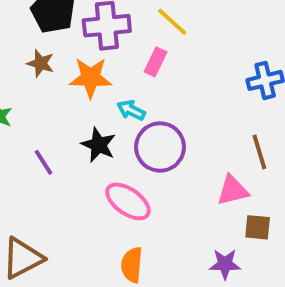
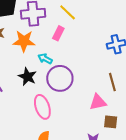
pink ellipse: (128, 201) -> (42, 107), turned 35

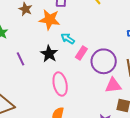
pink rectangle: (58, 33) -> (81, 53), moved
purple circle: (60, 78) -> (104, 61), moved

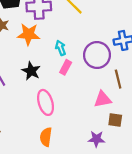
cyan arrow: (68, 39) -> (61, 48), moved, turned 40
purple circle: (104, 61) -> (97, 55), moved

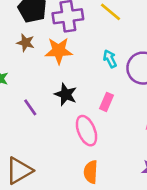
cyan arrow: (61, 48) -> (110, 59), moved
pink rectangle: (66, 67) -> (107, 102), moved

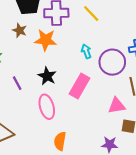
pink rectangle: (107, 102) -> (79, 86), size x1.6
pink ellipse: (86, 131) -> (47, 107), moved

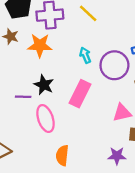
purple line: (17, 83) -> (23, 97), moved, turned -56

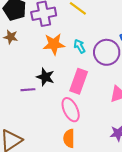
orange star: (40, 45) -> (54, 44), moved
pink ellipse: (45, 118) -> (71, 110), moved

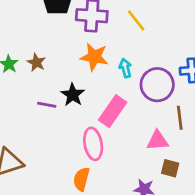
brown star: (11, 37) -> (36, 62), moved

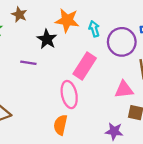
brown star: (36, 62) -> (19, 15), moved
black star: (73, 95) -> (47, 39), moved

